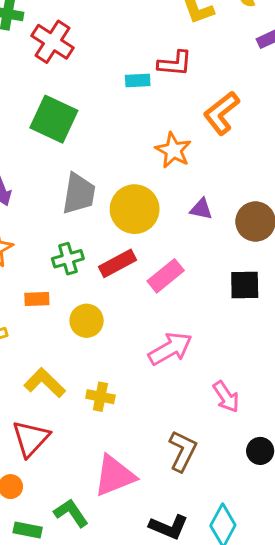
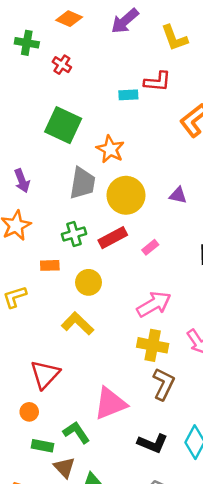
red cross: (52, 42) -> (62, 65), size x0.6
orange star: (173, 150) -> (110, 149), moved
pink rectangle: (166, 276) -> (150, 247), size x0.6
yellow L-shape: (45, 383) -> (78, 324), moved
yellow cross: (100, 397) -> (153, 345), moved, size x1.4

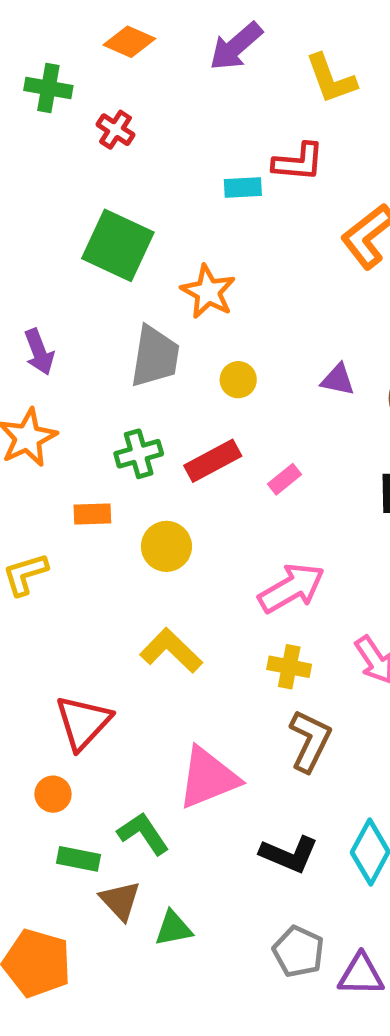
yellow circle: (126, 195) -> (238, 380), size x0.5
yellow L-shape: (78, 324) -> (171, 651), moved
yellow cross: (153, 345) -> (289, 667), size x0.7

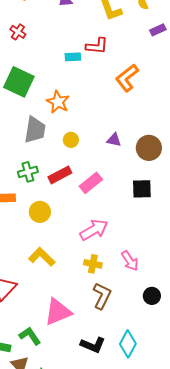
pink rectangle: (285, 479) -> (91, 183), size x1.6

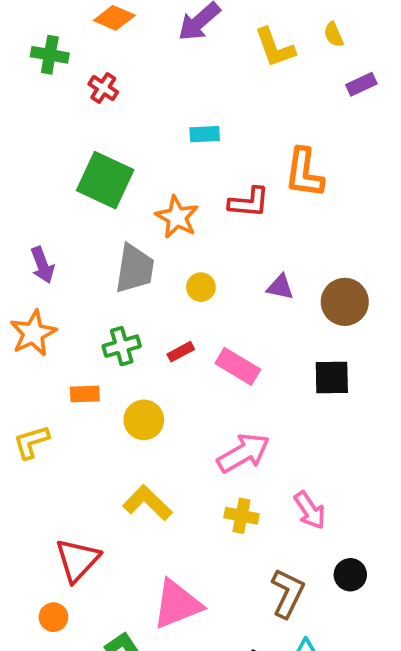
red L-shape: (97, 46) -> (249, 202), moved
orange L-shape: (127, 78) -> (304, 173), turned -44
red rectangle: (60, 175) -> (181, 352), size x0.6
pink rectangle: (91, 183) -> (238, 366), turned 70
brown L-shape: (102, 296) -> (288, 593), moved

